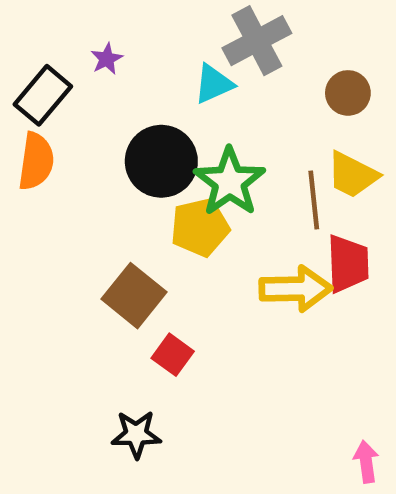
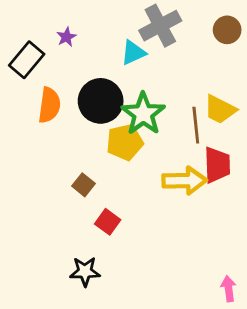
brown circle: (348, 93) -> (227, 30), moved
orange semicircle: (36, 161) -> (49, 105), moved
brown square: (134, 296) -> (84, 185), size x0.6

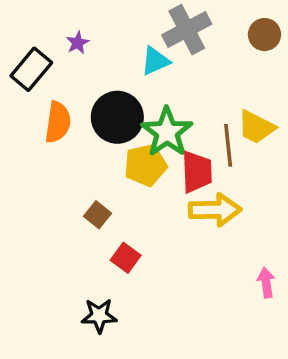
red trapezoid: (217, 165) -> (197, 172), moved
pink arrow: (229, 289) -> (266, 283), moved

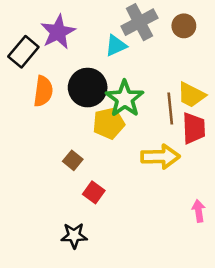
brown circle: (265, 35) -> (184, 26), moved
purple star: (78, 43) -> (58, 32), size x2.0
red trapezoid: (197, 172) -> (194, 128), moved

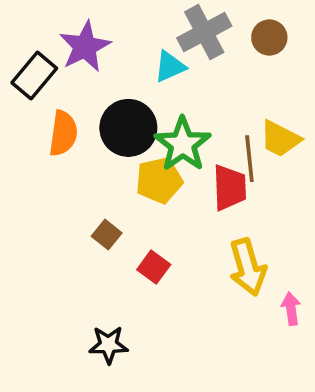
red trapezoid: (194, 128) -> (230, 188), moved
yellow arrow: (160, 157) -> (248, 267), moved, turned 75
red square: (94, 192) -> (154, 267), moved

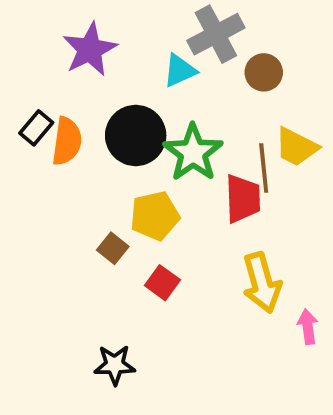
brown circle: (269, 38) -> (264, 72), moved
black rectangle: (34, 75) -> (36, 128), moved, size x0.7
yellow pentagon: (159, 180) -> (155, 216), moved

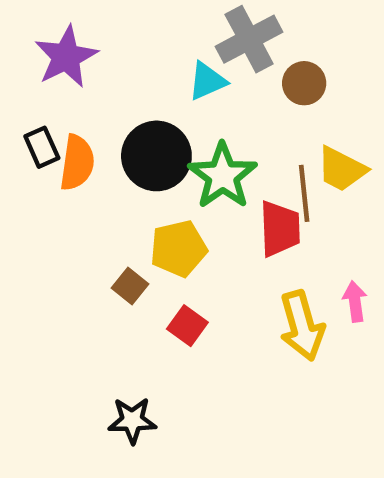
purple star: (90, 49) -> (66, 57), moved
black rectangle: (36, 128) -> (42, 147), turned -64
pink arrow: (308, 327) -> (355, 301), moved

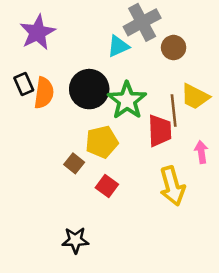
pink arrow: (355, 301) -> (201, 152), moved

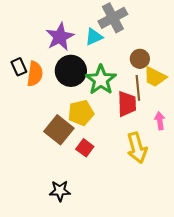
purple star: (38, 32) -> (60, 37), moved
brown circle: (174, 48) -> (140, 59), moved
brown square: (74, 163) -> (59, 130), size x1.8

